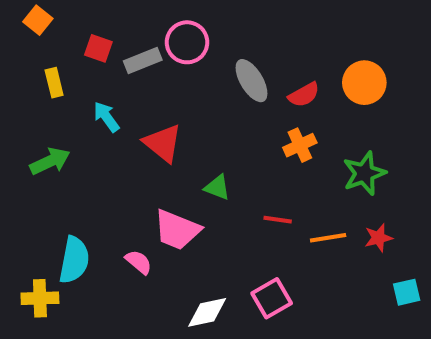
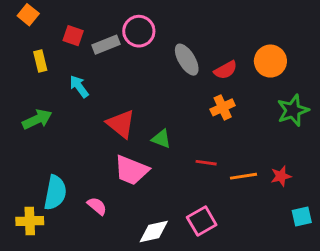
red triangle: (163, 143) -> (121, 124), moved
green star: (364, 173) -> (293, 110), moved
pink semicircle: (139, 262) -> (97, 206), moved

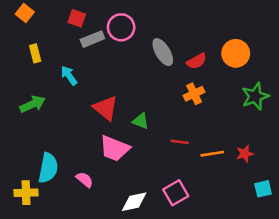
red square: (73, 36) -> (77, 18), moved

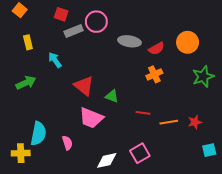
gray ellipse: (163, 52) -> (130, 41), turned -50
pink semicircle: (85, 180) -> (67, 143), turned 32

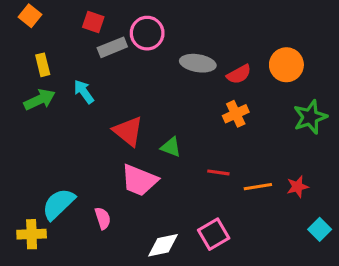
green arrow: (26, 83) -> (39, 100), moved
cyan semicircle: (38, 134) -> (58, 204), turned -145
cyan square: (209, 150) -> (320, 229), turned -32

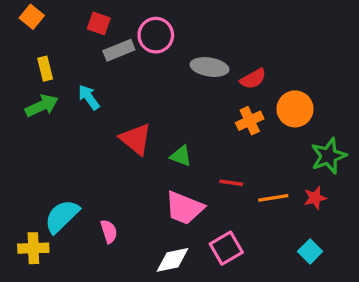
orange circle: (286, 65) -> (295, 109), moved
green star: (310, 117) -> (329, 156), moved
pink trapezoid: (139, 180) -> (184, 208), moved
cyan square: (320, 229) -> (310, 251), moved

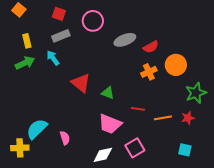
gray rectangle: (119, 50) -> (61, 36), moved
gray ellipse: (209, 67) -> (125, 40), turned -30
cyan square: (310, 251) -> (185, 150), turned -32

